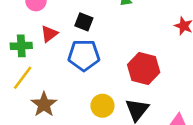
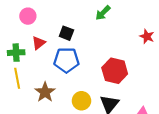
yellow line: (23, 78) -> (17, 78), turned -48
brown star: (44, 104) -> (45, 92), moved

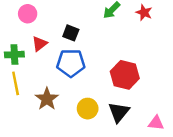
red star: (147, 36) -> (144, 13), moved

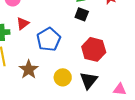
black square: (71, 33) -> (82, 14), moved
blue pentagon: (71, 63) -> (49, 39), turned -30

